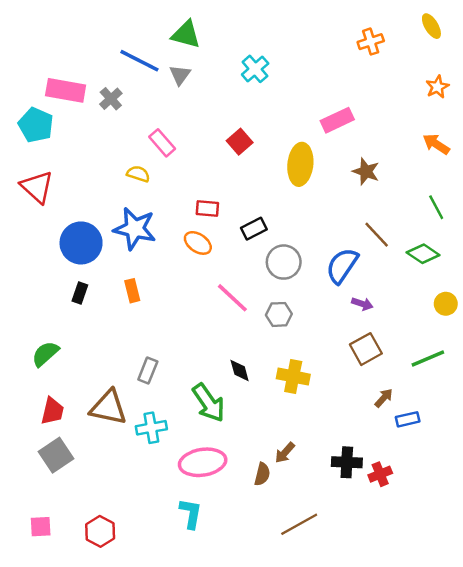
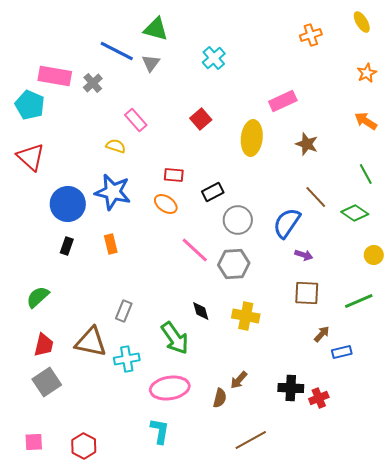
gray hexagon: (279, 314) -> (234, 264), size x1.4
brown square: (366, 349) -> (307, 293), turned 32

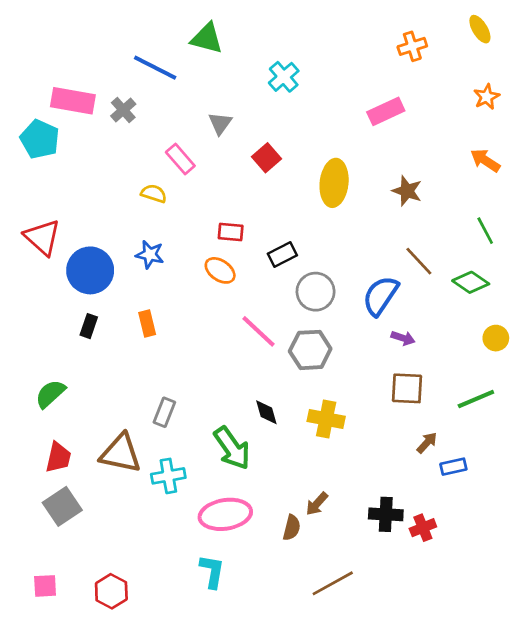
gray triangle: (151, 63) -> (220, 123), moved
pink rectangle: (283, 101) -> (386, 111), moved
red triangle: (31, 157) -> (42, 237), moved
blue star: (113, 192) -> (150, 255), size x0.6

